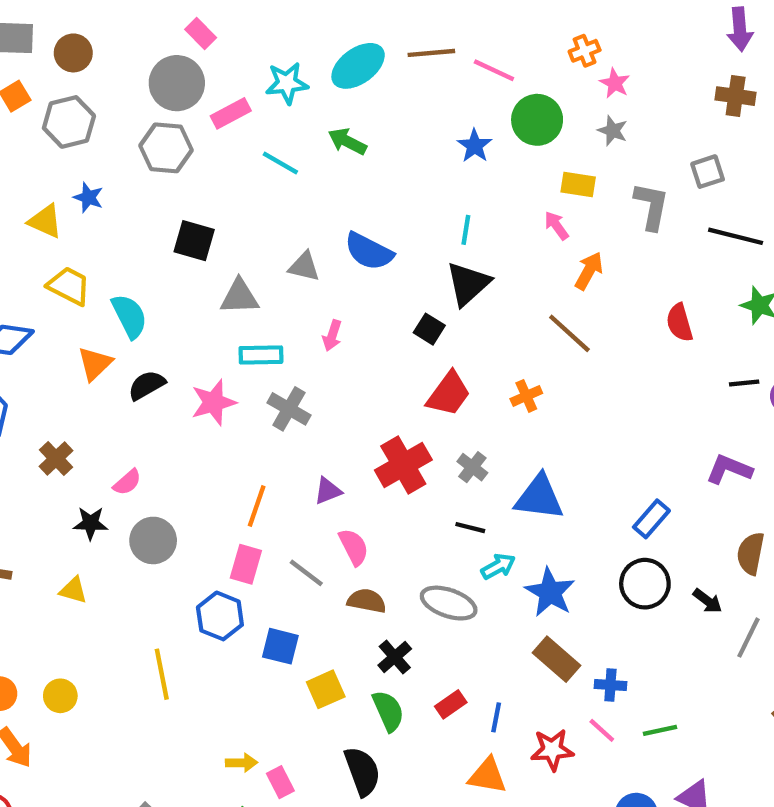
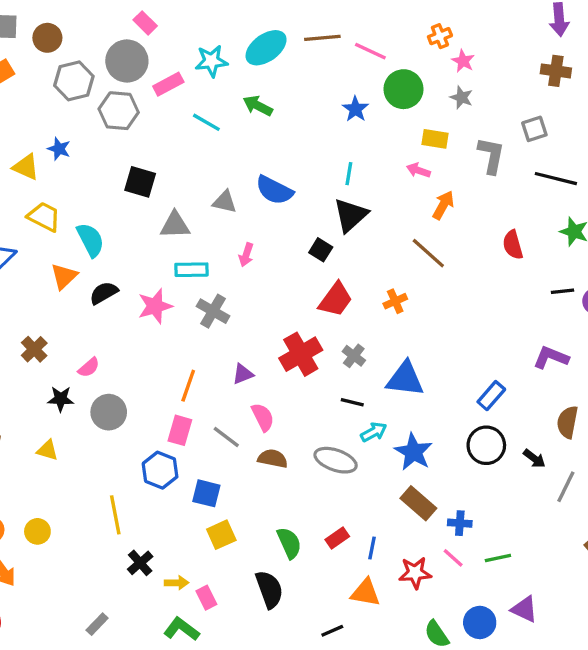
gray hexagon: (69, 122) -> (74, 81), moved
pink arrow: (556, 226) -> (418, 170), turned -35
black cross: (395, 657) -> (140, 563), moved
yellow square: (326, 689) -> (221, 535), moved

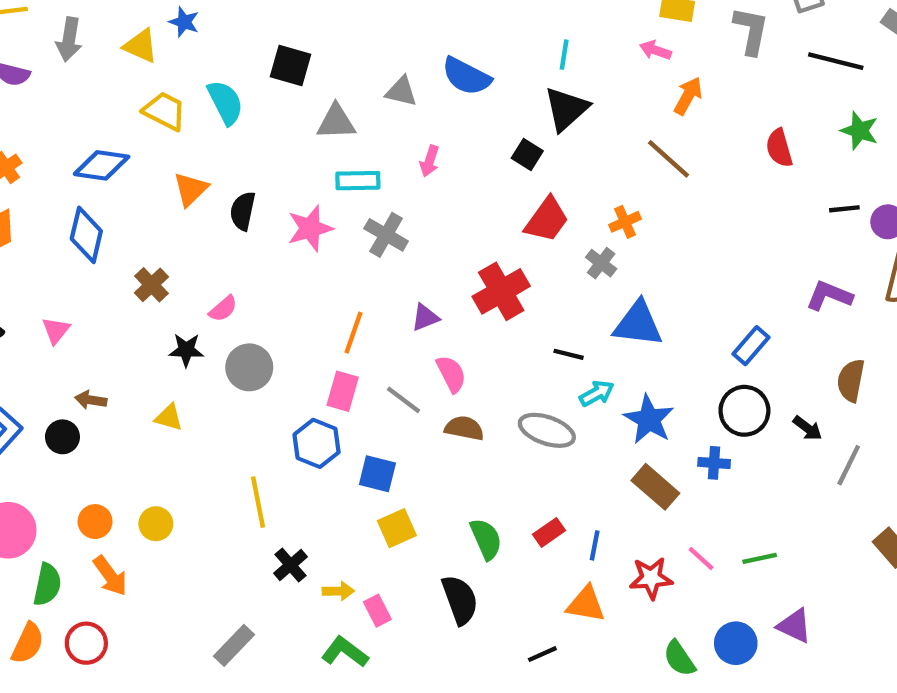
cyan semicircle: (90, 240) -> (225, 102), moved
black semicircle: (104, 293) -> (243, 211), turned -48
gray cross: (354, 356) -> (601, 263), moved
blue cross: (460, 523) -> (714, 463), moved
gray rectangle: (97, 624) -> (234, 645), size x1.4

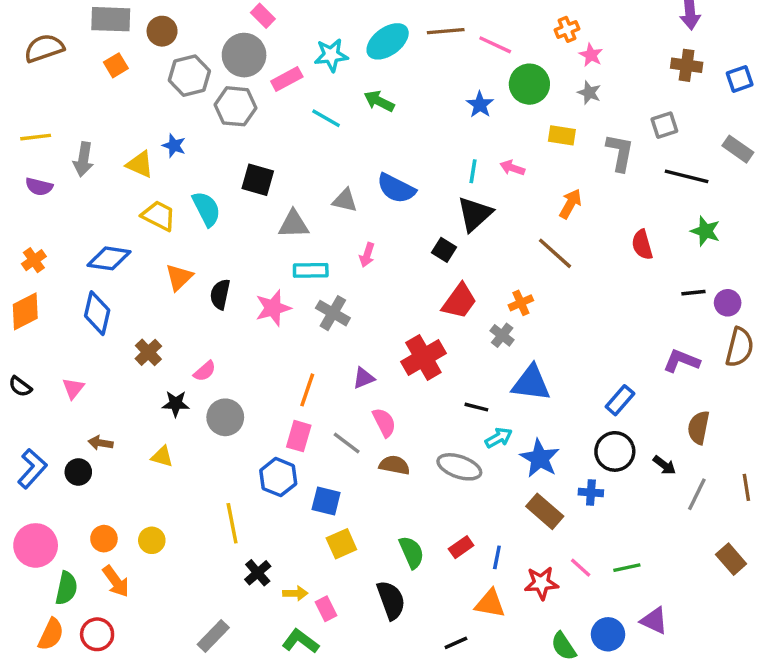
pink arrow: (655, 50) -> (512, 168), moved

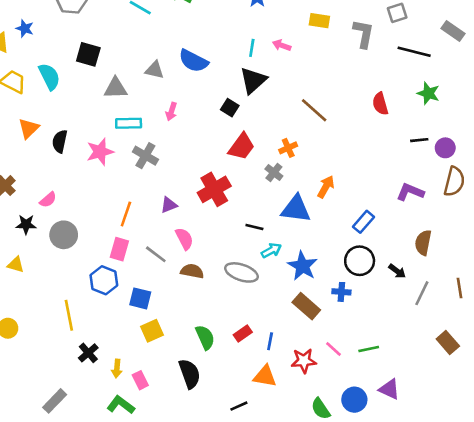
orange arrow: (570, 204) -> (326, 187), moved
yellow arrow: (295, 593) -> (117, 368), turned 96

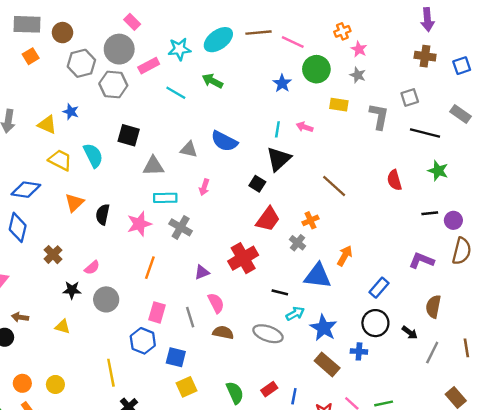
orange line: (126, 214) -> (150, 268), moved
gray line: (156, 254) -> (190, 317), turned 36

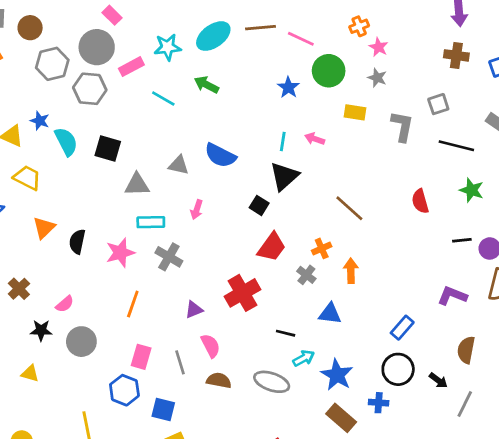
cyan semicircle: (93, 155) -> (66, 142), moved
orange arrow: (345, 256) -> (351, 271), moved, turned -30
blue triangle: (318, 276) -> (330, 314), size x0.7

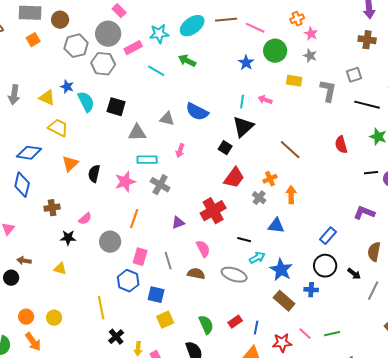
brown cross: (19, 289) -> (52, 208), turned 35
gray circle: (81, 342) -> (110, 242), moved
pink semicircle: (211, 346) -> (203, 249), moved

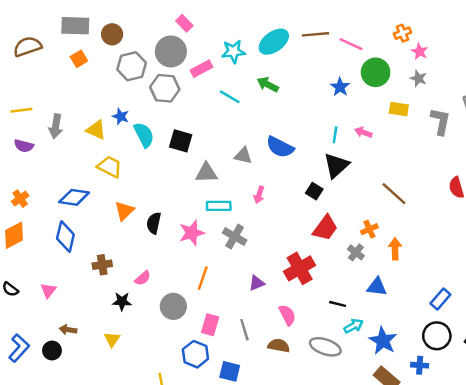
yellow triangle: (60, 269) -> (112, 339), turned 48

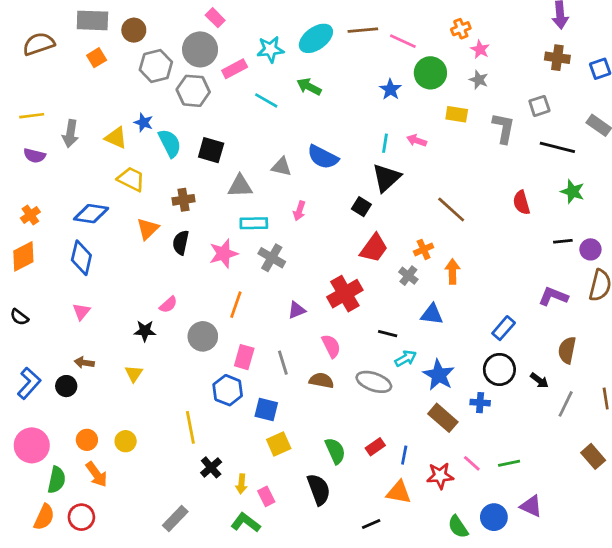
brown cross: (102, 265) -> (183, 200), moved
pink triangle: (48, 290) -> (81, 312), moved

